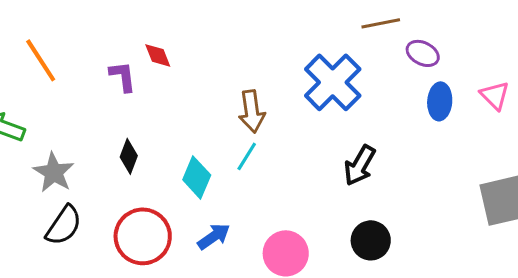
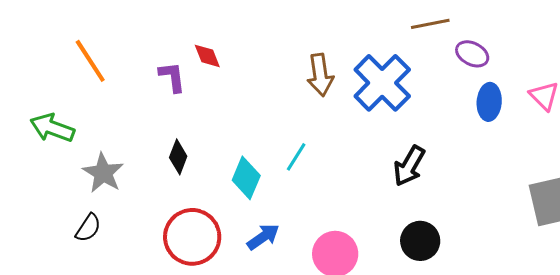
brown arrow: (252, 111) -> (320, 75), moved
black semicircle: (64, 225) -> (88, 228), moved, size x0.7

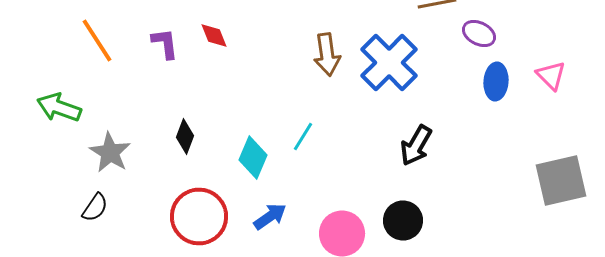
purple L-shape: (172, 77) -> (165, 44), moved
black circle: (420, 241) -> (403, 220), moved

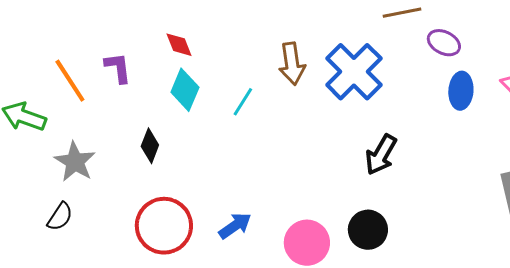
orange line: (97, 40) -> (70, 81), moved
purple L-shape: (165, 44) -> (118, 68), moved
cyan line: (303, 136) -> (243, 102), moved
cyan diamond: (253, 158) -> (185, 90), moved

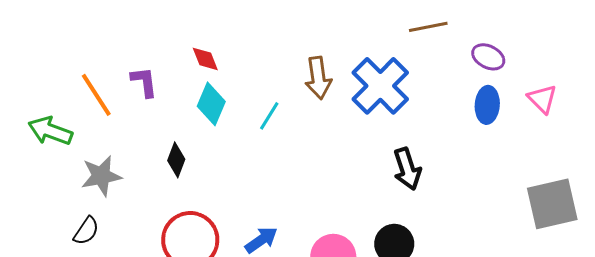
purple ellipse: (444, 43) -> (488, 57), moved
black arrow: (381, 155) -> (407, 169), turned -48
gray star: (75, 162) -> (101, 176), turned 30

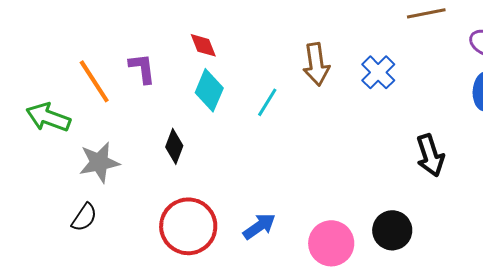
blue cross: (380, 86) -> (378, 72), size x0.6
black arrow: (407, 169) -> (430, 155), moved

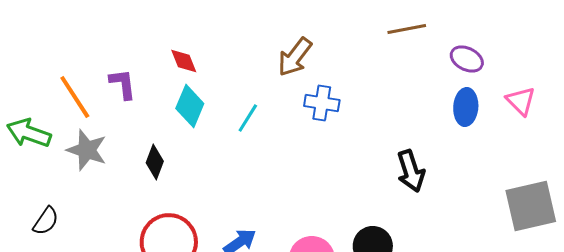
brown arrow: (316, 64) -> (295, 57), moved, turned 45
blue cross: (378, 72) -> (322, 103), moved, turned -36
gray star: (99, 162) -> (87, 150), moved, turned 30
black semicircle: (84, 217) -> (46, 221), moved

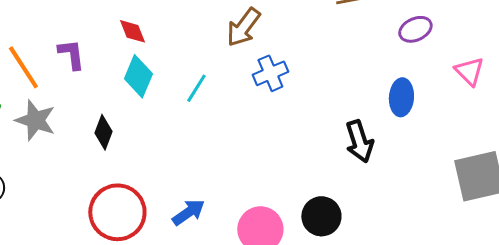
purple ellipse: (467, 59) -> (415, 29), turned -52
blue cross: (322, 103) -> (270, 73), turned -32
blue ellipse: (466, 107) -> (401, 97), moved

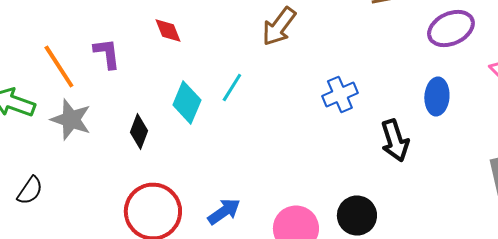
purple ellipse: (415, 29) -> (451, 28), size x1.4
blue cross: (270, 73) -> (340, 94), moved
cyan diamond: (138, 76) -> (187, 102), moved

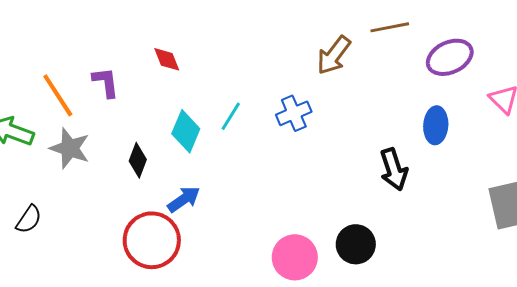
brown arrow: (279, 26) -> (334, 55), moved
blue cross: (340, 94) -> (294, 113), moved
blue arrow: (224, 212) -> (184, 199), moved

